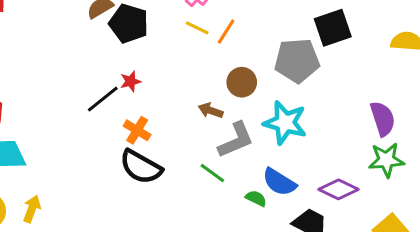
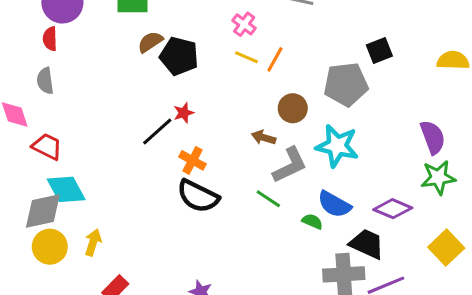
black square: (333, 28) -> (379, 50), size x0.7

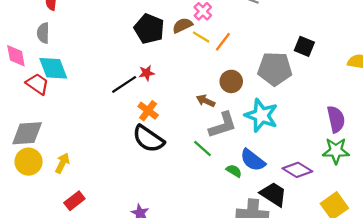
brown semicircle: (150, 42) -> (182, 25), moved
black square: (379, 50) -> (304, 46), turned 36
cyan diamond: (66, 189) -> (53, 68), moved

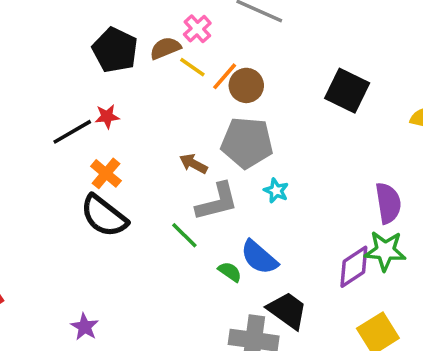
black square: (304, 46) -> (347, 91), size x1.4
gray pentagon: (275, 69) -> (247, 143), moved
brown circle: (231, 81) -> (246, 85), moved
cyan star: (261, 115) -> (276, 191), size x0.5
purple diamond: (297, 170) -> (354, 267), moved, turned -68

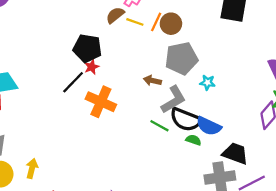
black pentagon: (115, 50) -> (87, 48), moved
orange cross: (106, 173) -> (101, 102), size x1.5
black semicircle: (104, 216) -> (186, 120), moved

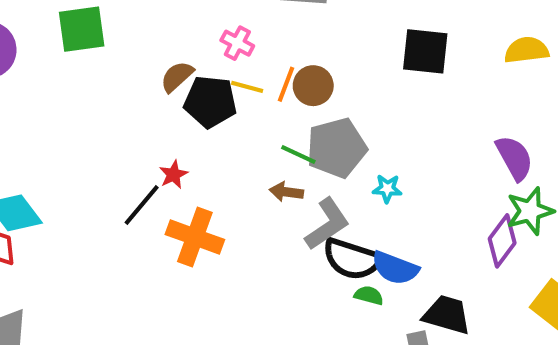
brown semicircle: (115, 15) -> (177, 77), moved
black pentagon: (87, 48) -> (210, 102), moved
green line: (159, 126) -> (298, 155), moved

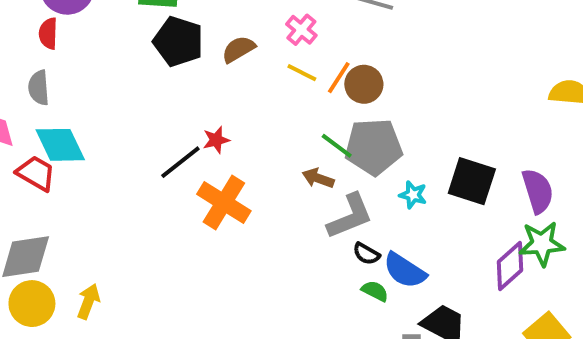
black square: (425, 51) -> (472, 181), moved
black pentagon: (210, 102) -> (178, 41), moved
black semicircle: (352, 259) -> (366, 254), size x0.5

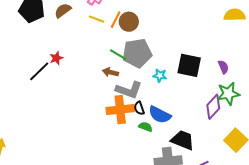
purple semicircle: (538, 191) -> (223, 67), size x0.6
orange cross: (224, 203) -> (120, 110), moved, turned -32
gray L-shape: (350, 216) -> (129, 90), turned 48
black semicircle: (366, 254) -> (139, 108), turned 48

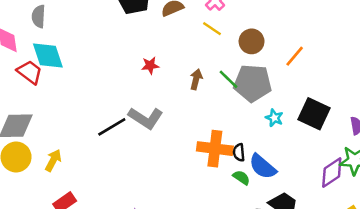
orange line: (116, 20) -> (295, 56), moved
black line: (39, 71) -> (112, 127), moved
brown arrow: (110, 72) -> (196, 79), moved, turned 77
gray L-shape: (129, 90) -> (146, 118), moved

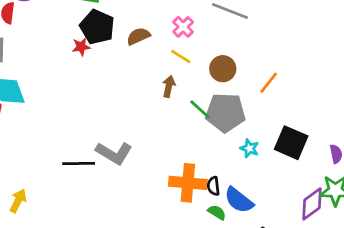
red star: (150, 65) -> (81, 47), moved
brown arrow: (196, 79) -> (169, 86), moved
black line: (112, 127) -> (79, 164), turned 32

